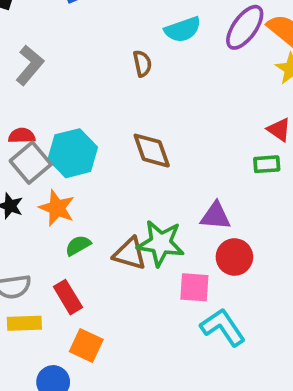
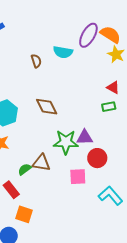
cyan semicircle: (183, 29) -> (63, 52), moved, turned 36
green star: (161, 243) -> (66, 142), moved
green semicircle: (78, 245) -> (25, 169), moved
cyan L-shape: (223, 327) -> (110, 196), moved

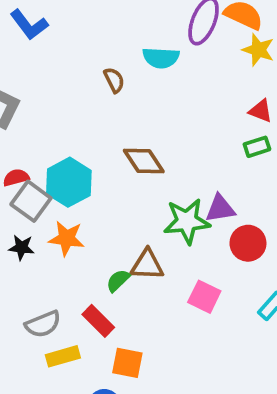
pink square: (78, 177) -> (204, 297), moved, turned 36

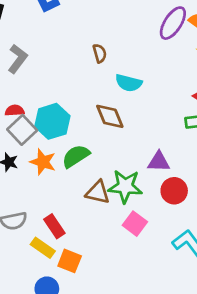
cyan semicircle: (161, 58) -> (129, 83), moved
green star: (187, 221) -> (125, 186), moved
green semicircle: (118, 281) -> (76, 156), moved, size x1.5
yellow rectangle: (63, 356) -> (43, 248), moved, turned 40

